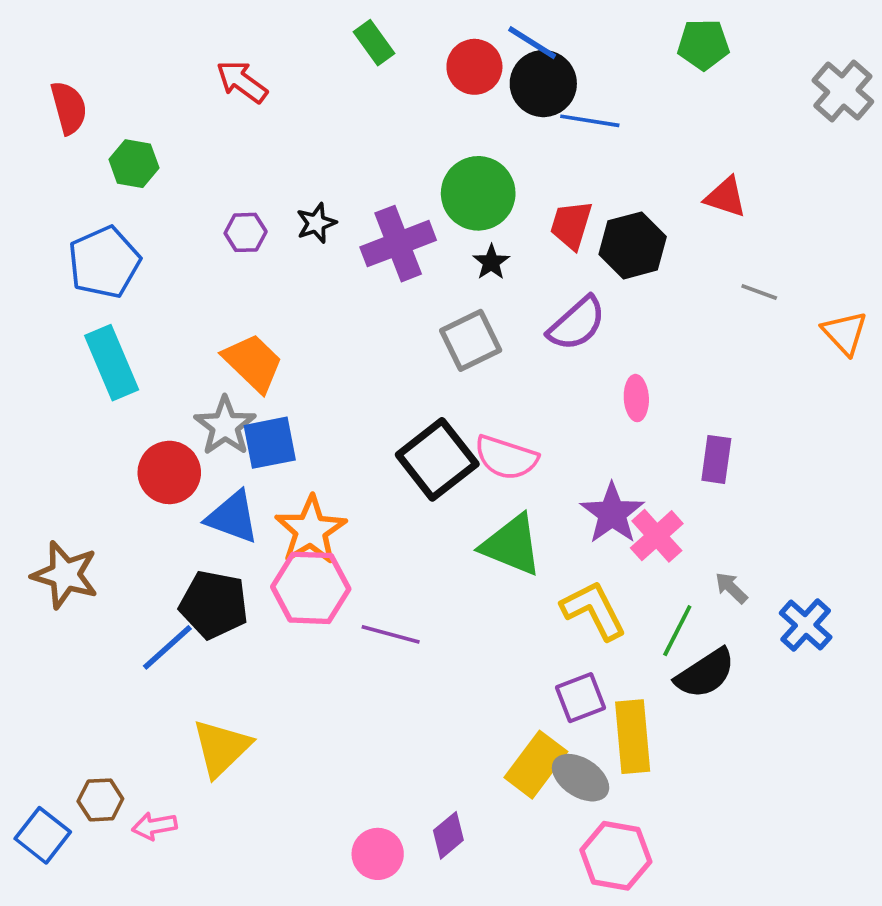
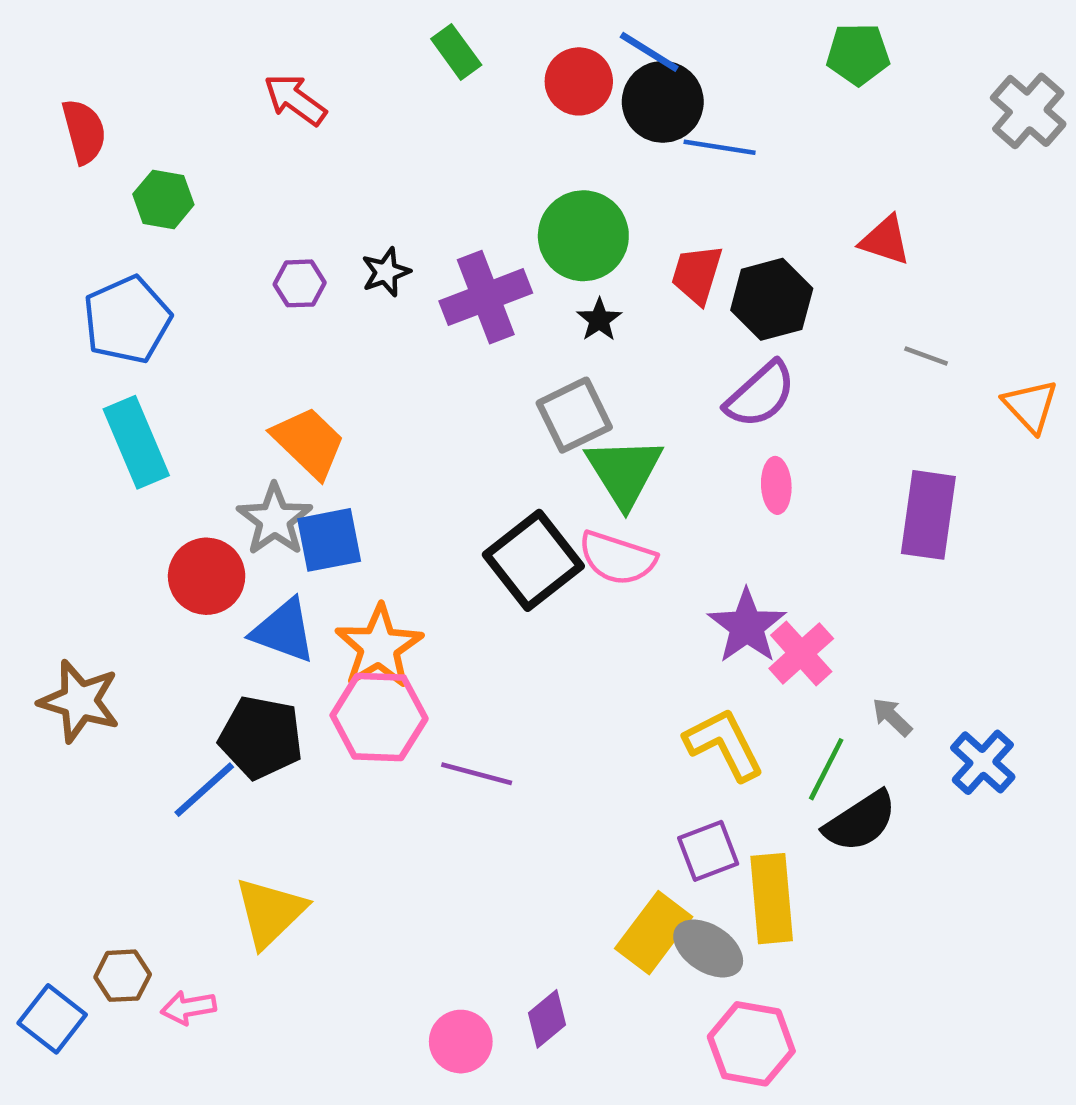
purple semicircle: (577, 324) -> (760, 395), moved
purple rectangle: (716, 459) -> (928, 515), moved, size x1.5
green triangle: (512, 545) -> (624, 472), moved, turned 36

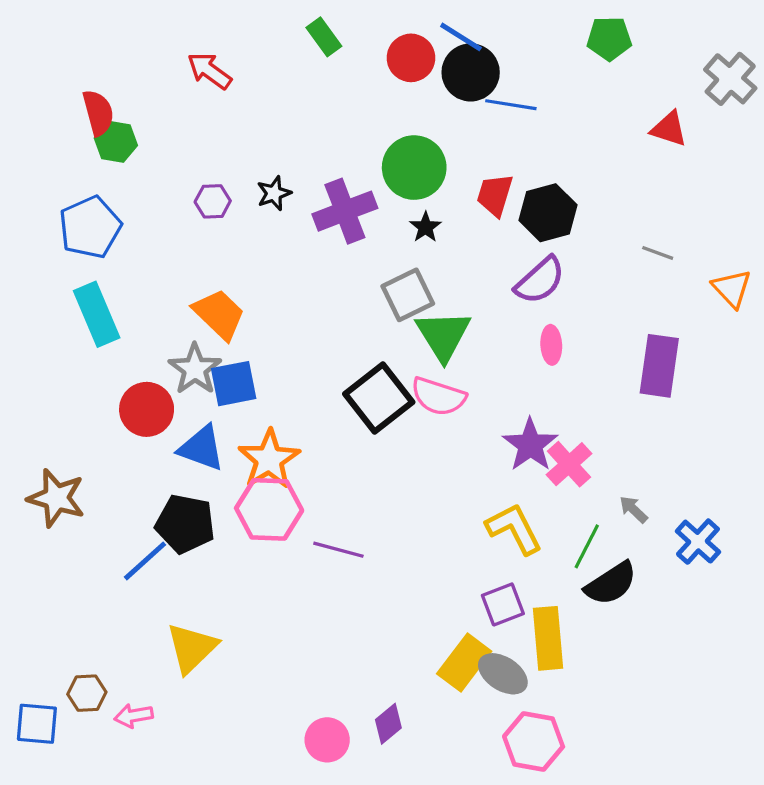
red semicircle: (84, 131) -> (98, 113), moved
red triangle: (885, 240) -> (669, 129), moved
blue square: (52, 1019) -> (37, 724), turned -33

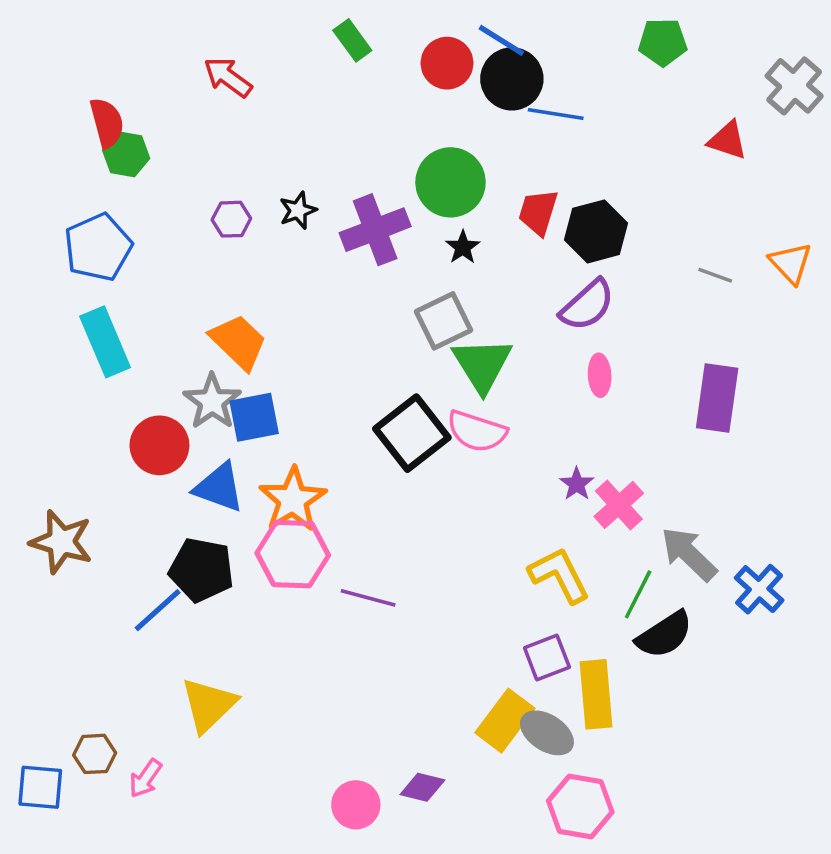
orange triangle: (732, 288) -> (791, 263), moved
purple star: (530, 445) -> (577, 484), size x0.6
gray arrow: (633, 509) -> (689, 554), size x1.8
pink arrow: (134, 716) -> (145, 778), turned -45
purple diamond: (388, 724) -> (422, 787), turned 54

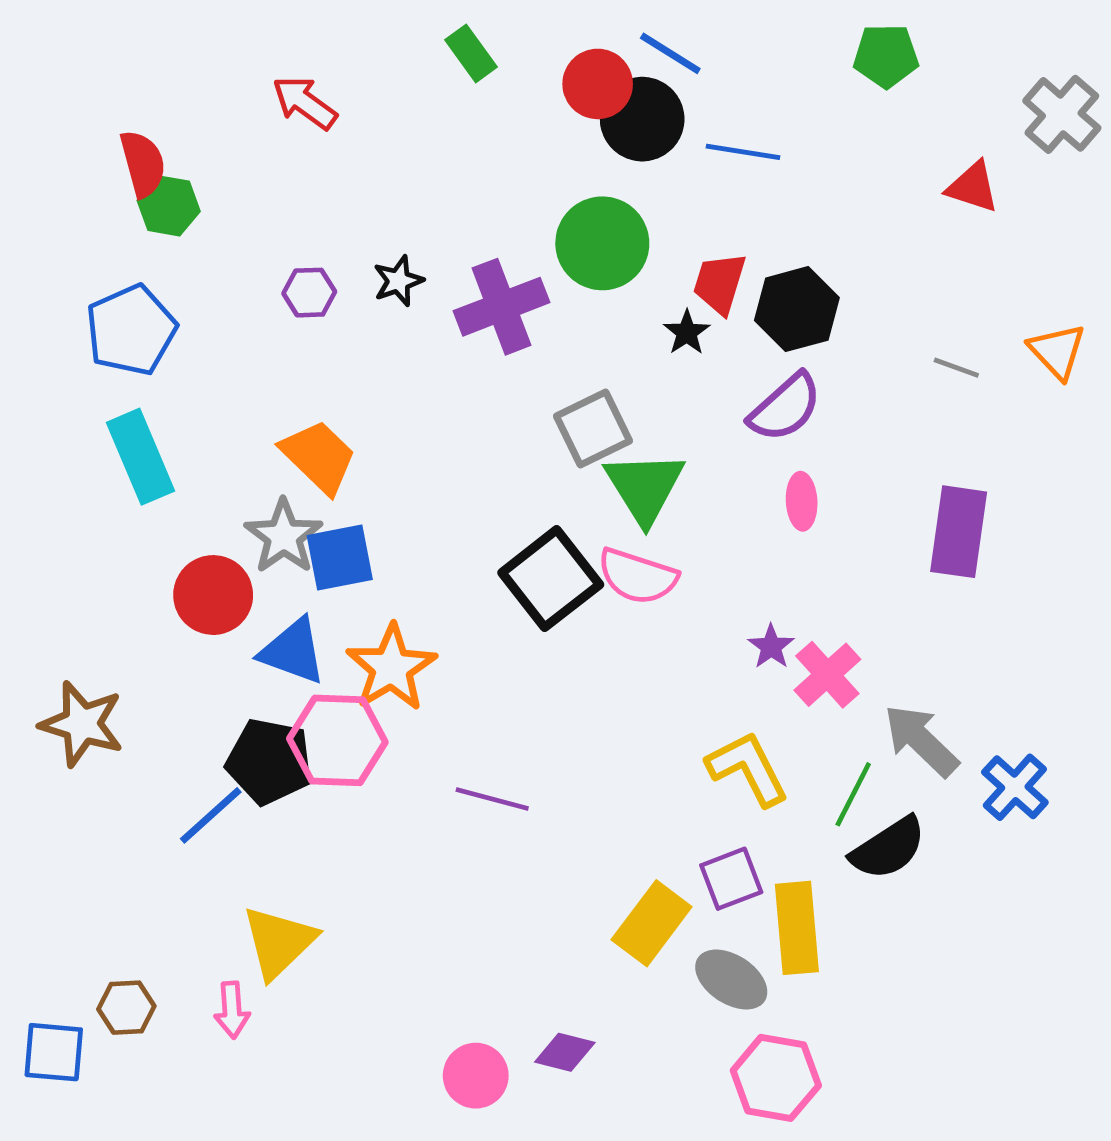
black circle: (512, 79) -> (642, 119), moved
black star: (463, 247) -> (687, 332), moved
pink hexagon: (293, 554) -> (337, 740), moved
yellow rectangle: (505, 721) -> (652, 923), moved
pink arrow: (145, 778) -> (232, 1010), moved, turned -39

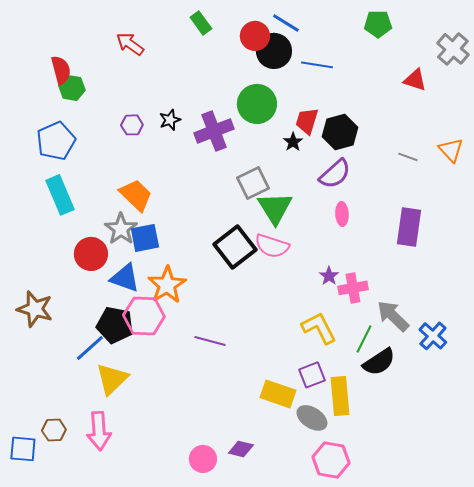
pink cross: (827, 675) -> (353, 288), turned 32
yellow rectangle: (652, 923) -> (278, 394), turned 72
yellow triangle: (279, 942) -> (112, 379), moved
pink arrow: (232, 1010) -> (99, 431), size x1.6

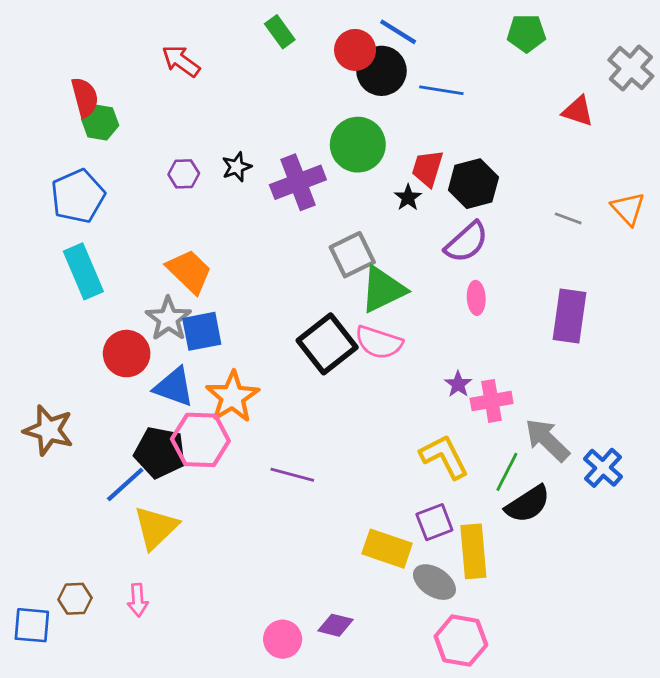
green triangle: (275, 208) -> (383, 289), turned 36
pink arrow: (99, 431) -> (138, 600), size x0.6

